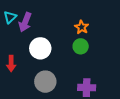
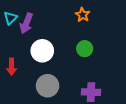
orange star: (82, 27) -> (83, 15), moved

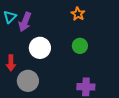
gray circle: (48, 86) -> (28, 81), moved

